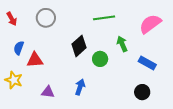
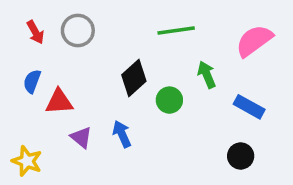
red arrow: (12, 19) -> (35, 32), moved
yellow star: (14, 80) -> (27, 161), moved
blue arrow: (80, 87) -> (122, 134), moved, turned -42
purple triangle: (48, 92) -> (81, 137), moved, turned 32

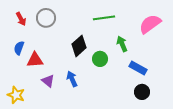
blue rectangle: (249, 107) -> (138, 68), moved

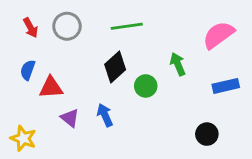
green line: (104, 18) -> (127, 26), moved
blue rectangle: (138, 68) -> (226, 86), moved, turned -42

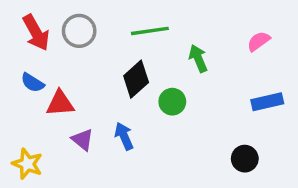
red arrow: (31, 28) -> (36, 33), size x1.5
pink semicircle: (219, 35) -> (259, 41), size x0.6
green arrow: (178, 64) -> (198, 59), moved
blue semicircle: (28, 70) -> (33, 83), turned -78

